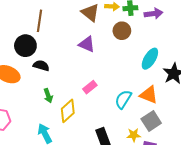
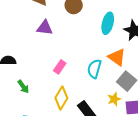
orange triangle: (149, 95) -> (117, 57), turned 30
yellow diamond: (68, 111) -> (61, 98), moved

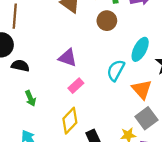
purple triangle: (45, 28) -> (68, 58), moved
cyan semicircle: (94, 69) -> (116, 70), moved

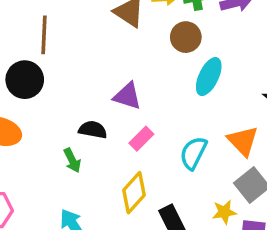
cyan ellipse: (140, 49) -> (209, 77), moved
black semicircle: (20, 66) -> (93, 130), moved
cyan semicircle: (116, 70) -> (193, 153), moved

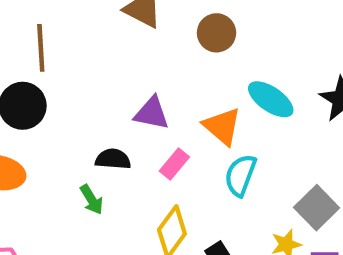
cyan ellipse: (209, 77) -> (271, 99), moved, turned -75
orange triangle: (243, 141) -> (222, 126), moved

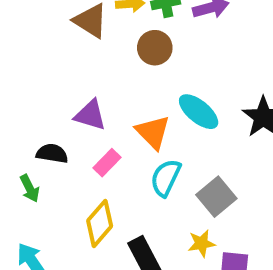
gray square: (317, 208) -> (216, 197), moved

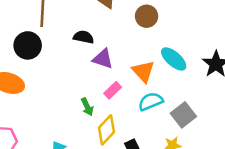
black semicircle: (52, 154) -> (83, 37), moved
cyan semicircle: (166, 178) -> (151, 101), turned 40
green arrow: (30, 188) -> (87, 107), moved

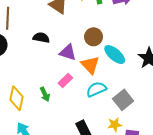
brown circle: (147, 16) -> (94, 37), moved
purple triangle: (103, 59) -> (68, 52), moved
yellow diamond: (106, 130) -> (16, 98), moved, turned -30

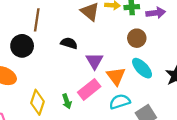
brown circle: (94, 37) -> (137, 38), moved
purple triangle: (68, 52) -> (94, 61), turned 36
pink rectangle: (65, 81) -> (89, 89), size x1.5

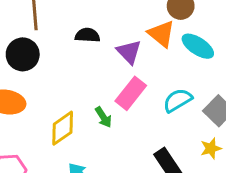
orange triangle: (116, 76) -> (161, 34), moved
yellow diamond: (37, 102) -> (63, 128), turned 50

